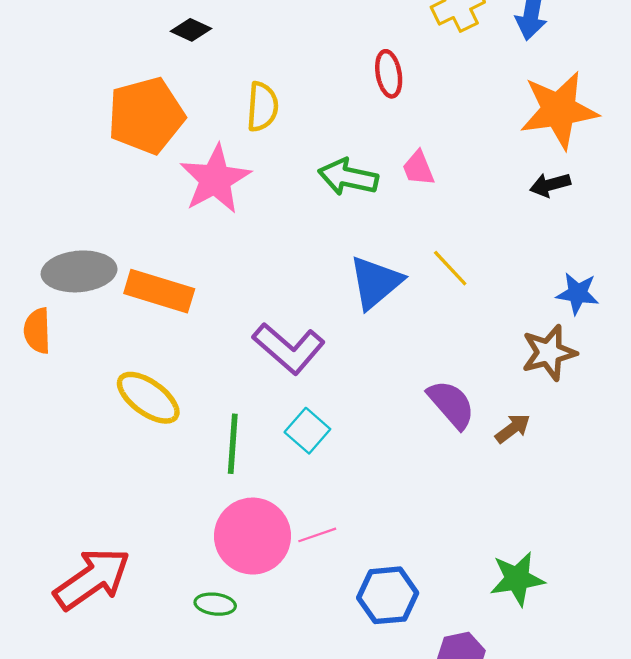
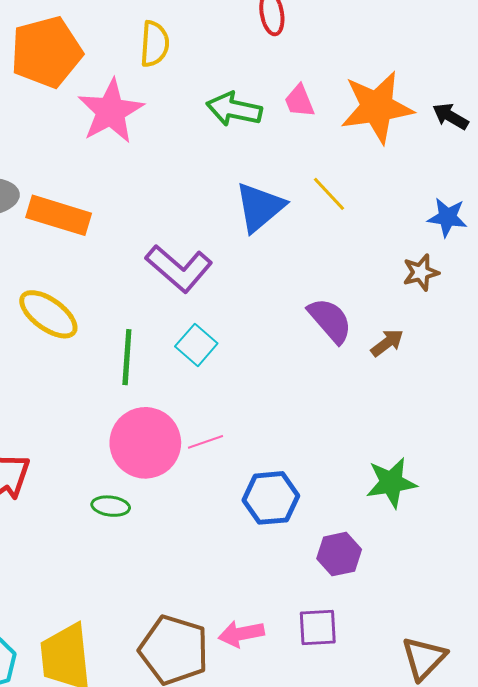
orange star: (559, 110) -> (377, 107), moved
black arrow: (550, 185) -> (450, 116), moved, turned 45
brown star: (549, 353) -> (421, 272), size x0.7

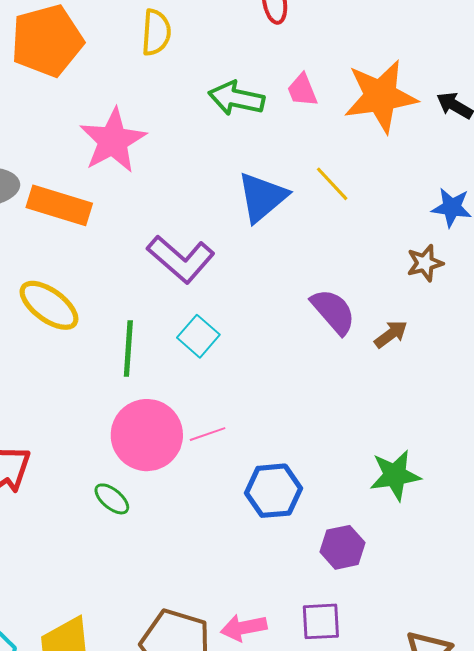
pink star: (111, 111) -> (113, 141), moved
green ellipse: (111, 506) -> (112, 499), turned 33

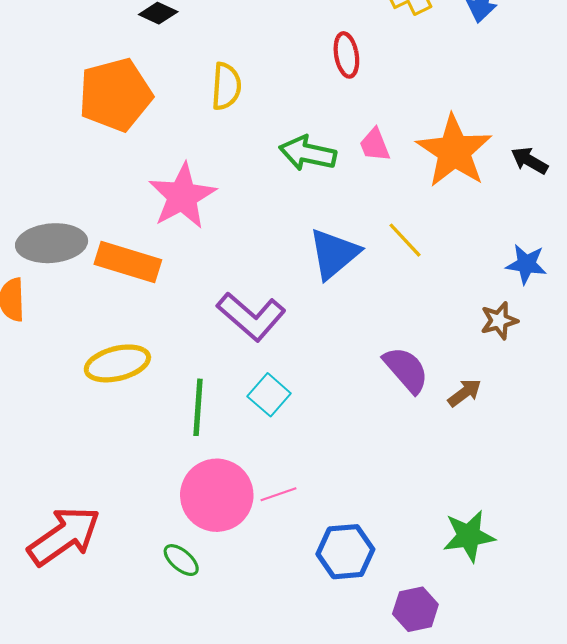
orange star: (381, 96) -> (454, 151), turned -30
yellow ellipse: (49, 305) -> (117, 363), turned -50

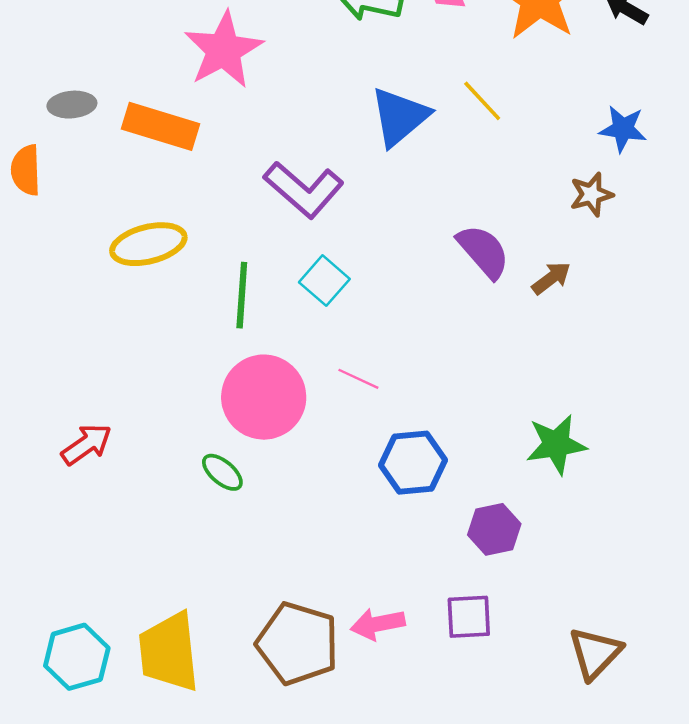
gray ellipse: (52, 243) -> (72, 105), size x0.6
pink line: (278, 494) -> (358, 379), moved, turned 44
red arrow: (64, 536) -> (86, 444), size x0.6

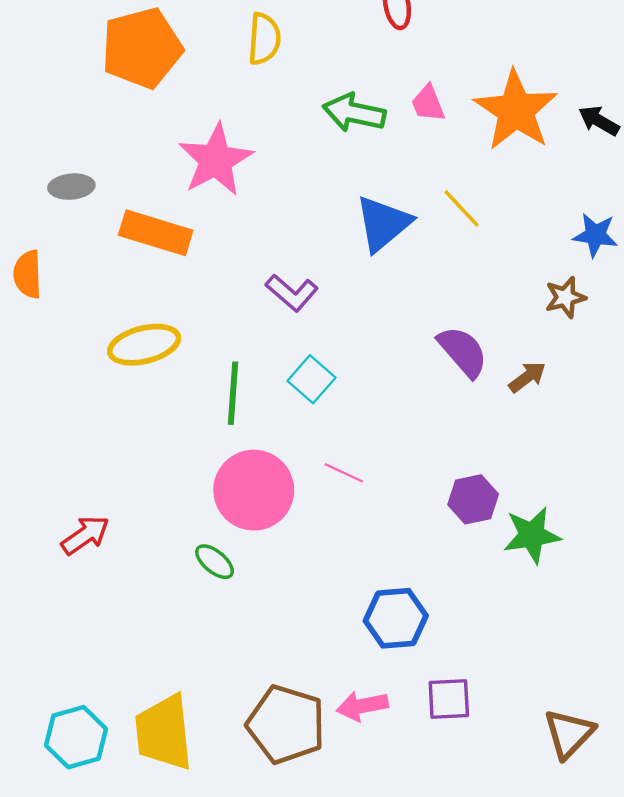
gray ellipse: (72, 105) -> (71, 187), moved
purple L-shape: (304, 190) -> (292, 293), size x0.7
blue hexagon: (413, 463) -> (396, 618), moved
purple hexagon: (494, 529) -> (473, 499), moved

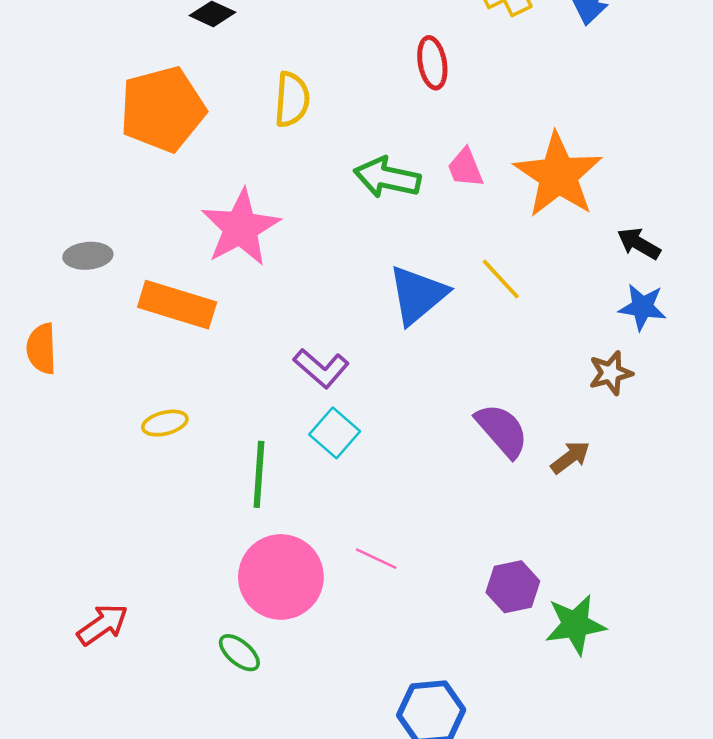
black arrow: (599, 121) -> (639, 244), moved
yellow ellipse: (144, 345) -> (165, 423), size x0.6
cyan square: (311, 379) -> (335, 433), moved

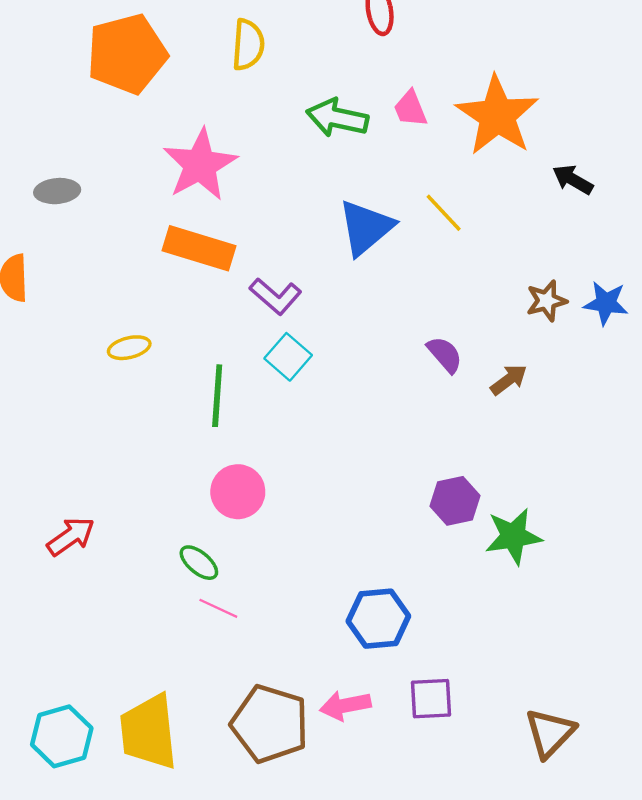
orange rectangle: (177, 305) -> (199, 248), moved
blue star: (642, 307) -> (606, 303), moved
purple semicircle: (502, 430) -> (445, 355), size x0.7
pink line: (376, 559) -> (218, 608), moved
pink circle: (281, 577) -> (238, 492), size x0.7

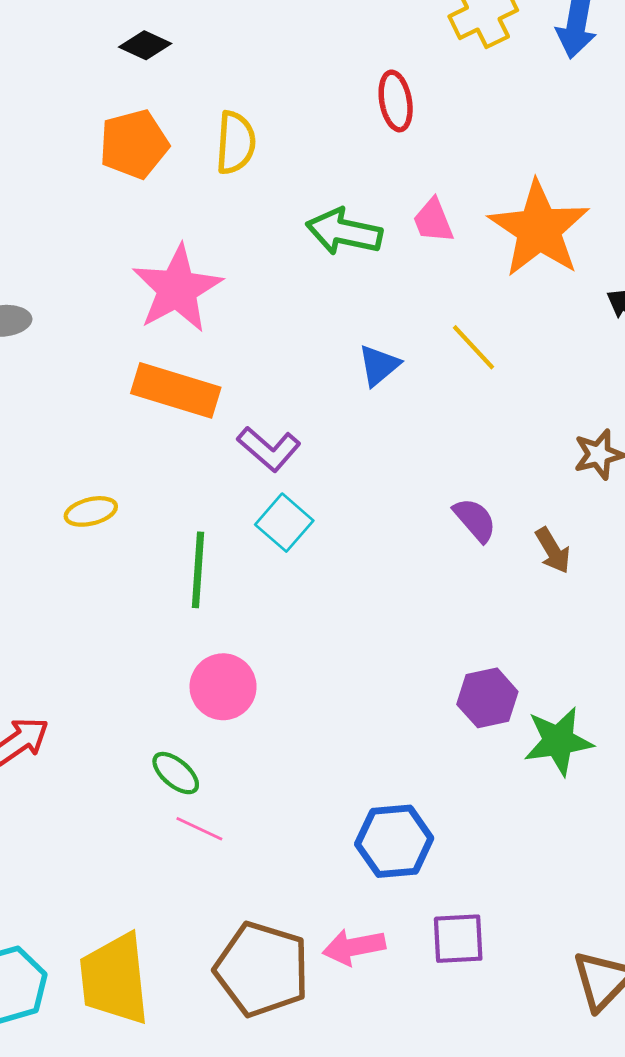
orange pentagon: (127, 54) -> (134, 144), moved, size x0.7
blue triangle: (366, 228) -> (379, 365), size x0.6
brown arrow: (509, 380) -> (553, 550), turned 96

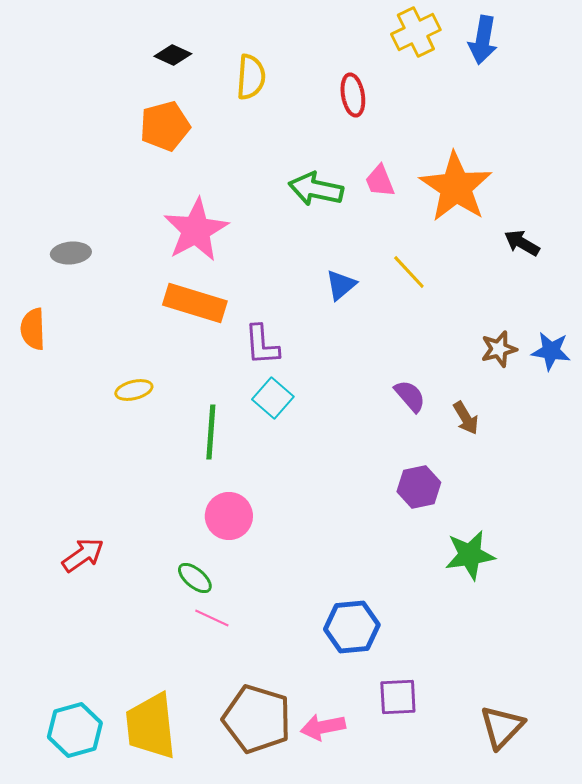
yellow semicircle: (236, 143) -> (251, 77), moved
purple L-shape: (269, 449) -> (262, 345), turned 45
purple hexagon: (487, 698) -> (419, 487), moved
pink arrow: (354, 947) -> (323, 727), moved

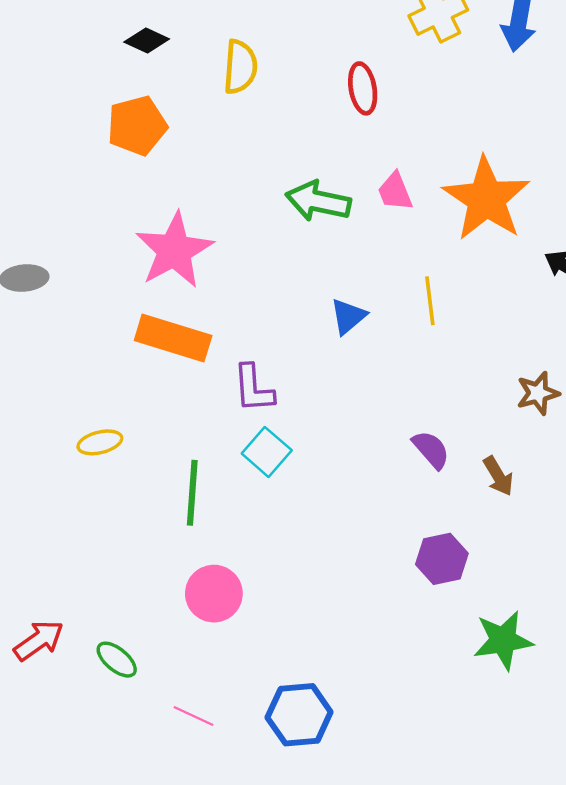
yellow line: (409, 272) -> (430, 301), turned 36
green ellipse: (195, 578) -> (117, 660), moved
blue hexagon: (352, 627) -> (299, 715), moved

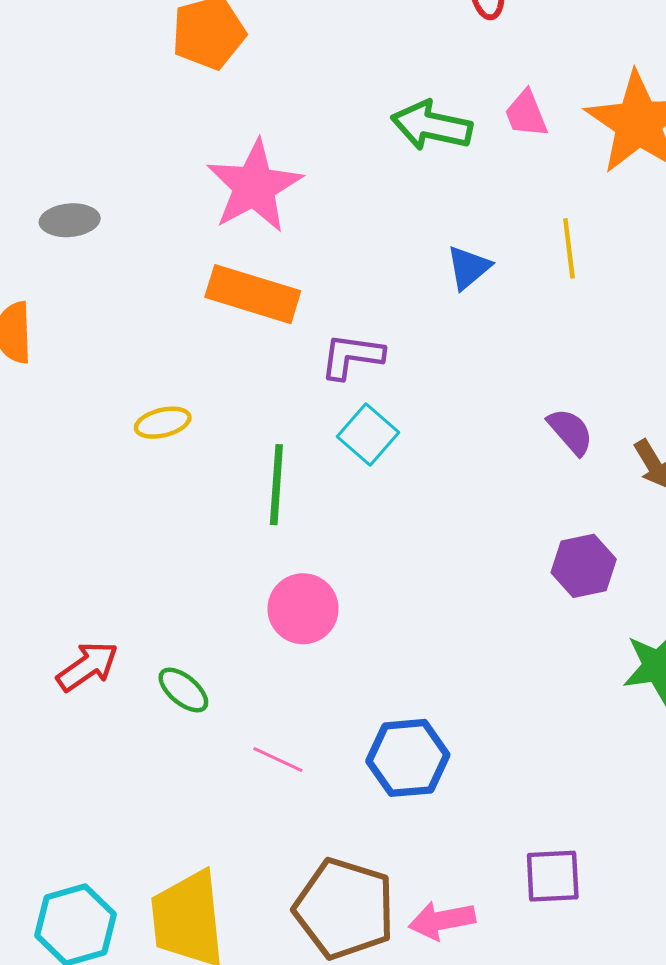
purple L-shape: (253, 388) -> (352, 356), turned 102

